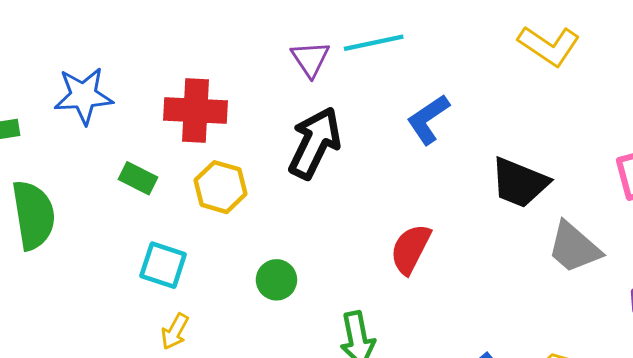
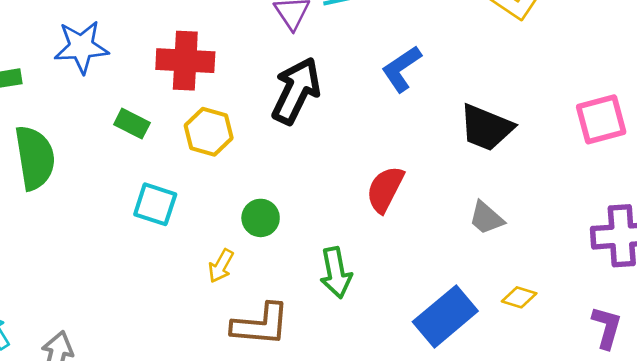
gray trapezoid: (574, 247) -> (486, 218), moved, size x0.7
yellow arrow: (175, 331) -> (221, 266), moved

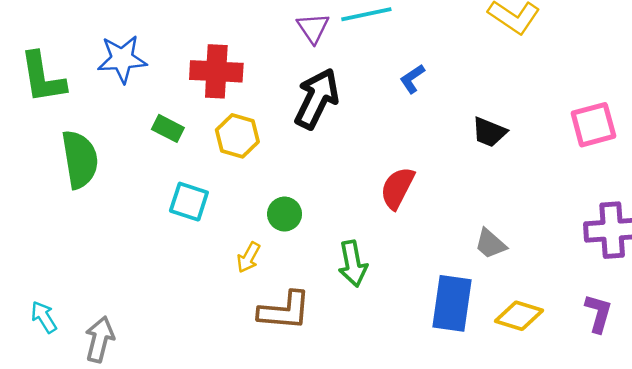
blue L-shape: (401, 69) -> (412, 79), size x0.7
black trapezoid: (486, 128) -> (489, 132), size x0.7
gray trapezoid: (486, 218) -> (490, 244), moved
yellow diamond: (519, 297) -> (519, 316), moved, size x1.5
blue rectangle: (445, 316) -> (452, 303), turned -42

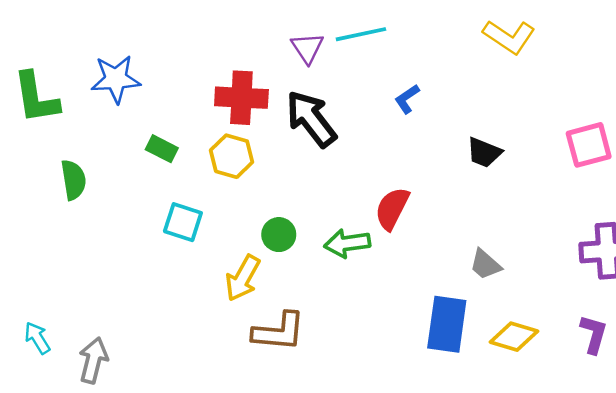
red cross: (216, 71) -> (241, 98), moved
black arrow: (317, 99) -> (311, 119), turned -64
green semicircle: (80, 159) -> (73, 180), size x0.7
yellow arrow: (249, 257) -> (243, 278), size x1.5
green arrow: (353, 264) -> (347, 243), moved, turned 93

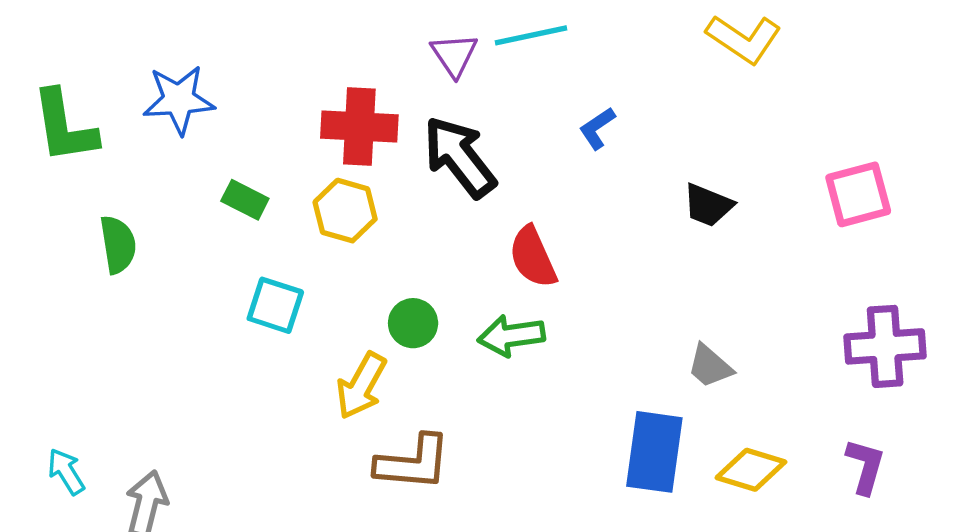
red semicircle: (392, 208) -> (533, 257), moved, turned -51

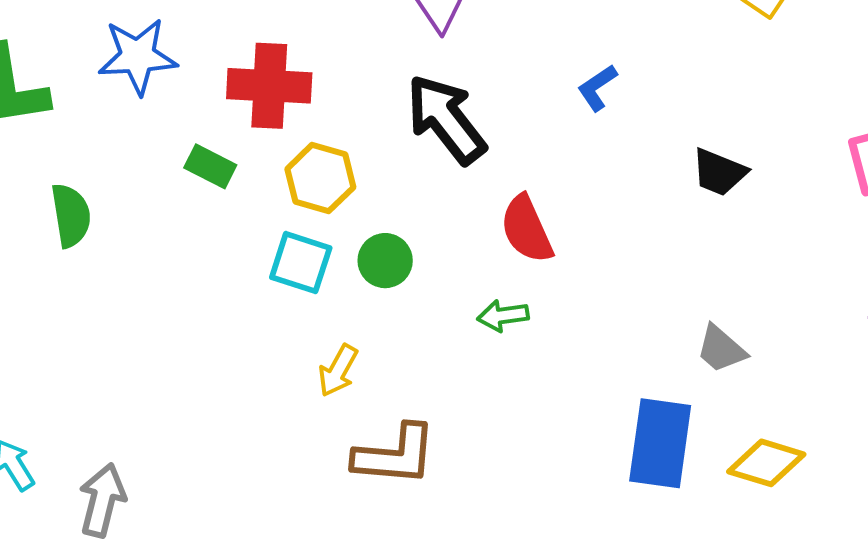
red cross: (359, 127) -> (269, 86), moved
cyan square: (275, 305) -> (301, 263), moved
green circle: (413, 323) -> (385, 261), moved
green arrow: (511, 336) -> (503, 316), size x0.7
yellow arrow: (361, 386) -> (338, 371), size x0.7

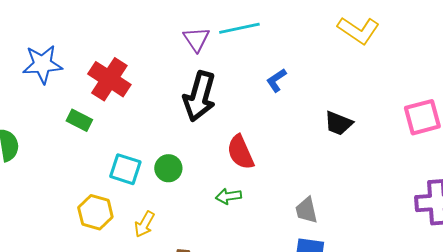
red cross: (269, 86) -> (109, 79), turned 30
black arrow: (446, 119) -> (199, 96), turned -126
yellow hexagon: (320, 178) -> (95, 212), moved
gray trapezoid: (721, 349) -> (306, 210), moved, turned 36

